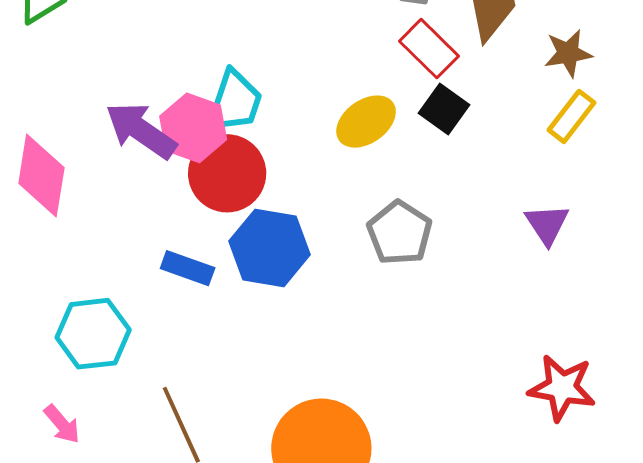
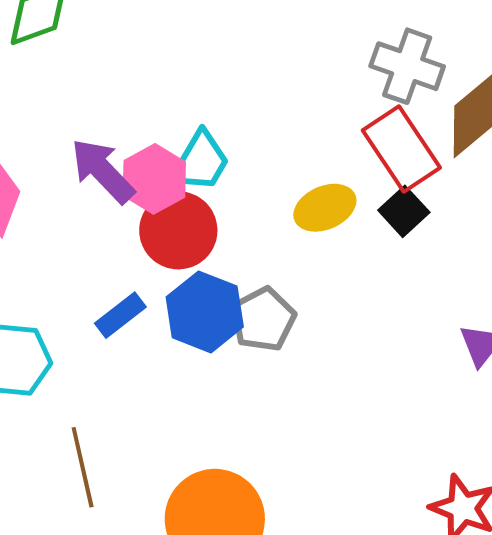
red rectangle: (429, 49) -> (401, 149), size x1.4
gray pentagon: (400, 233) -> (263, 319), moved
blue rectangle: (188, 268) -> (120, 315), turned -69

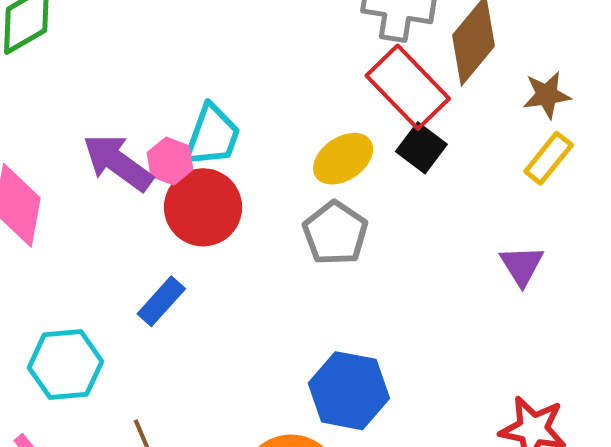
pink hexagon: (154, 179) -> (170, 161), size x0.7
blue hexagon: (205, 312) -> (349, 391), moved
gray pentagon: (263, 319) -> (335, 233), moved

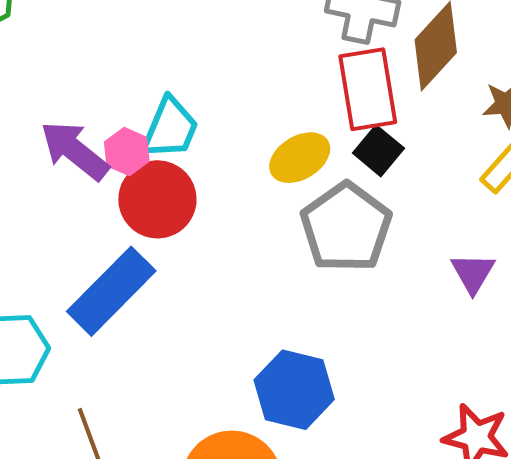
red rectangle: (408, 87) -> (368, 89), turned 32
gray pentagon: (335, 233) -> (346, 227), moved, size x1.4
blue rectangle: (161, 301) -> (111, 291), size x1.8

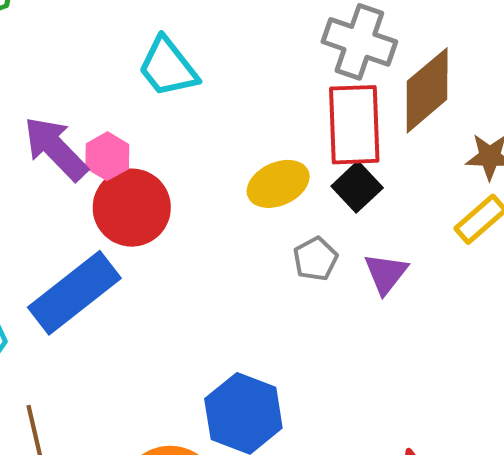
cyan trapezoid: (170, 128) -> (168, 67), moved, turned 112
gray pentagon: (346, 227) -> (315, 259), size x0.5
purple triangle: (473, 273) -> (386, 273), moved

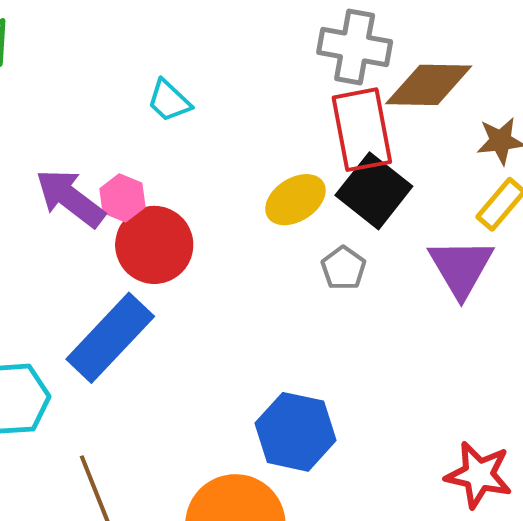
cyan trapezoid: (168, 67) -> (169, 101), size x0.7
brown diamond: (427, 90) -> (429, 85), turned 50
black square: (357, 187) -> (374, 191), size x1.5
purple triangle: (386, 273) -> (461, 268), moved, size x1.5

